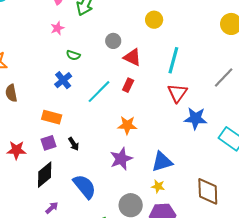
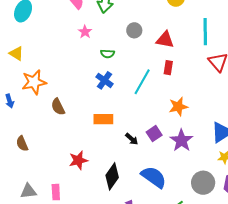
gray circle: (113, 41) -> (134, 30), moved
purple square: (49, 143) -> (154, 134), moved

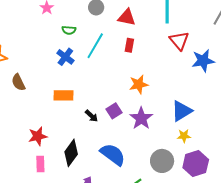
cyan line: (142, 82) -> (95, 46), moved
pink rectangle: (56, 192) -> (40, 164), moved

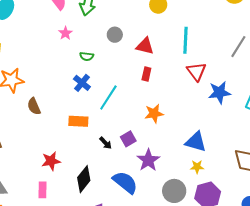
cyan line: (95, 46) -> (108, 98), moved
blue triangle: (182, 111) -> (196, 142), turned 45
purple star: (141, 118) -> (148, 160), moved
pink rectangle: (40, 164) -> (43, 190), moved

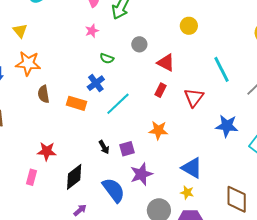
cyan line: (186, 40) -> (221, 69), moved, turned -44
red triangle: (196, 71) -> (194, 97), moved
orange rectangle: (78, 121) -> (76, 103), moved

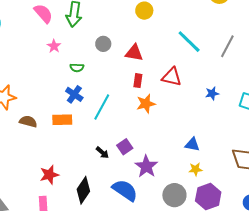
brown semicircle: (44, 94) -> (28, 121), turned 132
red triangle: (194, 97) -> (172, 77), turned -35
blue star: (227, 126) -> (212, 93), size x0.6
orange star: (158, 130) -> (146, 104), moved
blue triangle: (192, 168) -> (192, 144), size x0.7

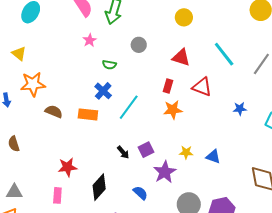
red triangle: (134, 53) -> (181, 57), moved
yellow star: (195, 169) -> (186, 152), moved
blue semicircle: (125, 190) -> (140, 193), size x0.6

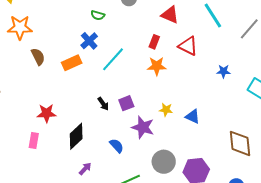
brown semicircle: (54, 112) -> (38, 57), turned 36
orange rectangle: (88, 114) -> (72, 63), turned -36
purple star: (165, 172) -> (143, 127), turned -30

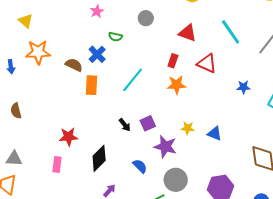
blue cross: (89, 41) -> (97, 54), moved
brown semicircle: (38, 57) -> (74, 65), moved, turned -36
orange rectangle: (72, 63) -> (91, 85), turned -60
gray circle: (164, 162) -> (176, 180), moved

